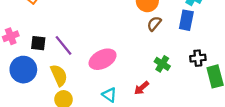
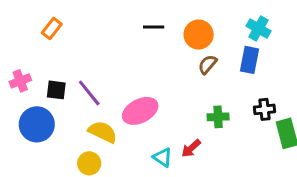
green cross: (162, 64) -> (218, 117), turned -35
yellow semicircle: (59, 75) -> (103, 132), moved, turned -40
cyan triangle: (109, 95) -> (163, 157), moved

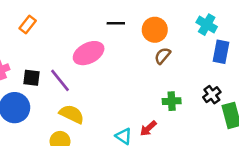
blue rectangle: (250, 60) -> (221, 52), moved
black cross: (264, 109) -> (212, 95), turned -30
pink ellipse: (140, 111) -> (89, 53), moved

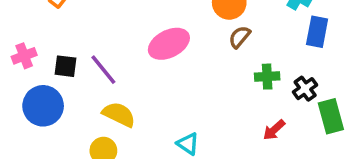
pink ellipse: (89, 53) -> (169, 44), moved
green cross: (172, 101) -> (267, 77), moved
red arrow: (148, 128) -> (274, 130), moved

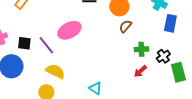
pink ellipse: (169, 44) -> (69, 30), moved
red arrow: (274, 130) -> (140, 71), moved

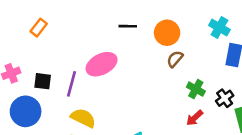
purple line: (46, 45) -> (71, 84), turned 54
green cross: (141, 49) -> (196, 89), turned 32

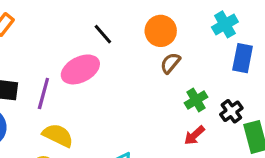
black line: (128, 26) -> (103, 34), moved, turned 48
cyan cross: (219, 28) -> (225, 24), turned 30
green cross: (196, 89) -> (196, 100), turned 30

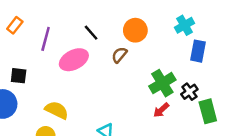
brown semicircle: (170, 63) -> (119, 55), moved
purple line: (43, 94) -> (46, 39), moved
green cross: (196, 100) -> (162, 83), size x1.5

